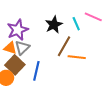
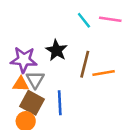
cyan line: (76, 24) -> (84, 20), moved
black star: (54, 25) -> (56, 50), moved
purple star: (18, 30) -> (24, 60), turned -30

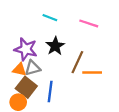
pink line: (110, 19) -> (89, 23), moved
cyan line: (84, 20) -> (50, 18), moved, turned -40
gray triangle: (35, 80) -> (33, 68), turned 35

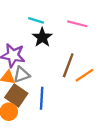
black star: (55, 46) -> (42, 37), moved
orange line: (92, 73) -> (85, 75), turned -30

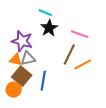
pink line: (77, 24) -> (80, 34), moved

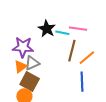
cyan line: (45, 13) -> (62, 33), moved
orange triangle: (16, 60) -> (21, 67), turned -40
blue line: (43, 81) -> (82, 82), moved

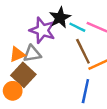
purple star: (23, 47) -> (42, 30), moved
brown line: (72, 51) -> (83, 51), turned -55

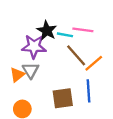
gray triangle: (32, 54) -> (31, 70), turned -36
brown square: (23, 75) -> (63, 98), moved, turned -35

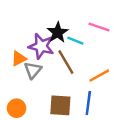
pink line: (83, 30) -> (99, 27), moved
brown line: (76, 55) -> (66, 62), moved
orange triangle: (17, 75) -> (19, 59), moved

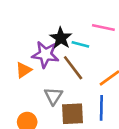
gray triangle: (33, 70) -> (53, 96), moved

